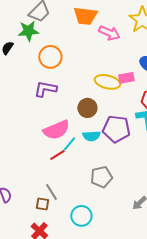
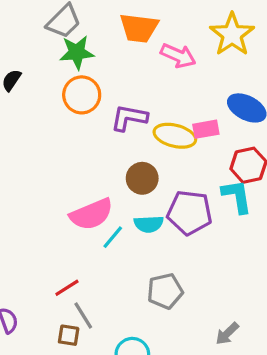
green star: (28, 31) -> (77, 52), moved
purple L-shape: (45, 89) -> (129, 118), moved
red line: (57, 155) -> (67, 288), moved

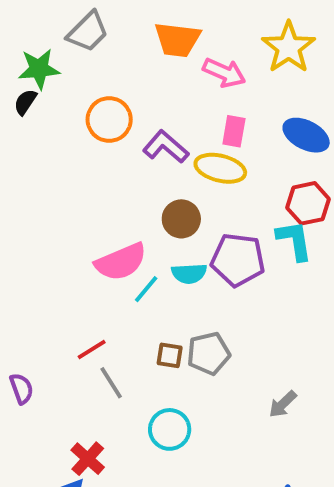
green star: (77, 52) -> (39, 69), moved
purple L-shape: (129, 118) -> (166, 147), turned 30
pink rectangle: (206, 129) -> (234, 131), moved, turned -70
brown square: (69, 335) -> (170, 355), moved

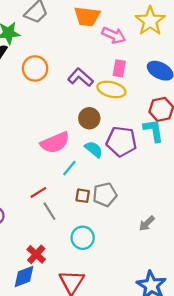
orange circle: (109, 119) -> (35, 68), moved
cyan semicircle: (189, 274) -> (94, 149), turned -138
cyan line: (146, 289) -> (69, 168), moved

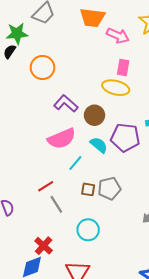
purple L-shape: (80, 77) -> (66, 104), moved

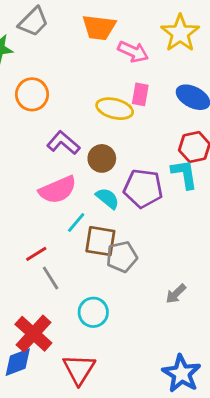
yellow ellipse: (116, 88) -> (115, 109), moved
brown square: (88, 189) -> (100, 241), moved, size x1.6
red cross: (44, 246) -> (33, 334), size x1.5

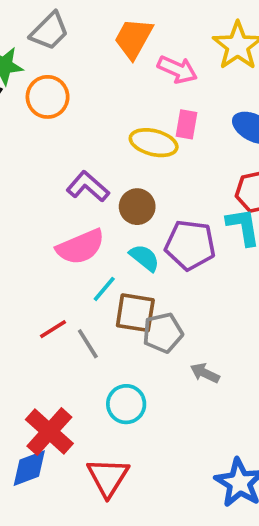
orange trapezoid: (99, 27) -> (133, 38), turned 112
orange circle: (32, 94) -> (48, 97), moved
gray line: (51, 278) -> (88, 344), moved
gray arrow: (176, 294) -> (205, 373), moved, turned 70

